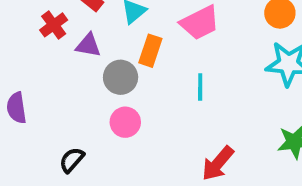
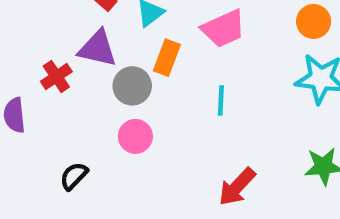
red cross: (54, 25) -> (56, 77), moved
purple triangle: (88, 45) -> (98, 49), size x1.4

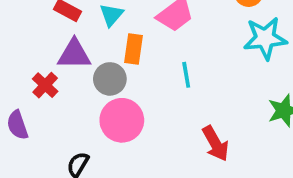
pink circle: (135, 136) -> (122, 120), size x1.5
red arrow: (237, 187) -> (216, 144), turned -60

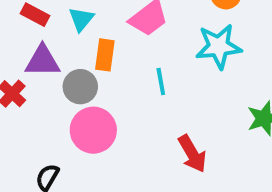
cyan star: (265, 38) -> (219, 46), moved

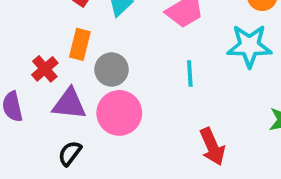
orange rectangle: (105, 55) -> (80, 44), moved
purple triangle: (42, 61) -> (69, 104), moved

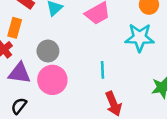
orange rectangle: (80, 44) -> (15, 28), moved
cyan line: (190, 73) -> (103, 70), moved

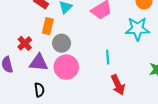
orange rectangle: (15, 28) -> (48, 26), moved
black semicircle: (19, 106) -> (39, 90), turned 136

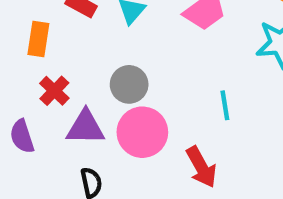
orange rectangle: (48, 26) -> (38, 39), moved
red arrow: (118, 85) -> (201, 167), moved

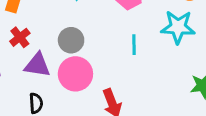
cyan line: (225, 105) -> (134, 45), moved

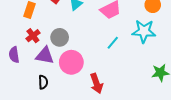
gray circle: (71, 40) -> (60, 37), moved
cyan line: (134, 45) -> (113, 43), turned 40

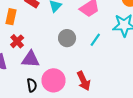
gray circle: (60, 37) -> (67, 38), moved
pink circle: (71, 62) -> (54, 80), moved

